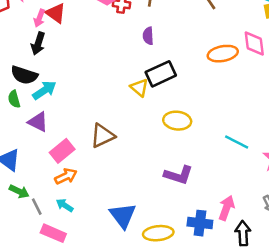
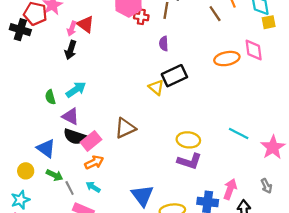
black semicircle: (24, 75) -> (75, 137), moved
yellow ellipse: (177, 121) -> (188, 140), moved

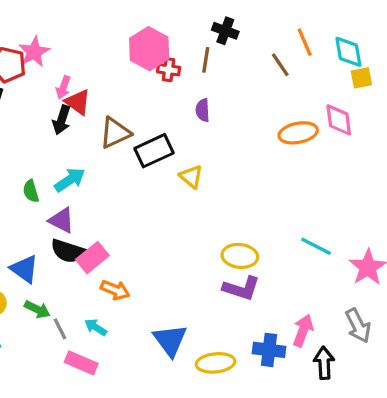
red triangle: (86, 24) -> (78, 102), moved
black rectangle: (174, 76) -> (154, 151), moved
brown triangle: (125, 128) -> (115, 133), moved
orange arrow: (94, 162) -> (115, 290), moved, turned 48
gray arrow: (266, 186) -> (358, 326), size x1.5

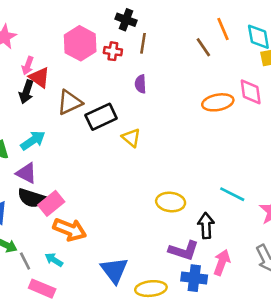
black cross: (225, 31) -> (126, 20), moved
pink hexagon: (149, 49) -> (80, 43), moved
purple L-shape: (241, 288) -> (184, 251), moved
orange arrow: (115, 290) -> (70, 230), size x1.4
black arrow: (324, 363) -> (206, 226), moved

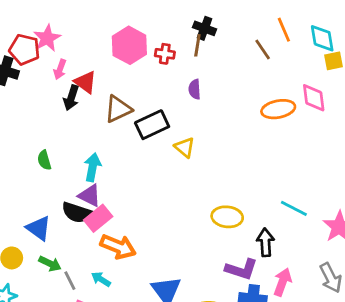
black cross: (126, 20) -> (204, 28), moved
pink arrow: (28, 66) -> (60, 69), moved
cyan arrow: (33, 140) -> (92, 167), moved, turned -45
purple triangle: (26, 173) -> (90, 196), moved

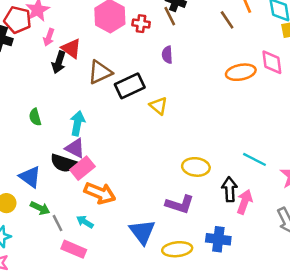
brown line: (197, 45) -> (170, 16), turned -36
purple L-shape: (241, 269) -> (180, 204), moved
pink arrow: (282, 282) -> (245, 202), moved

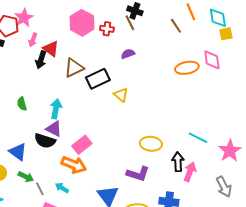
purple semicircle: (167, 55) -> (128, 54), turned 72
pink rectangle: (82, 168) -> (82, 145), moved

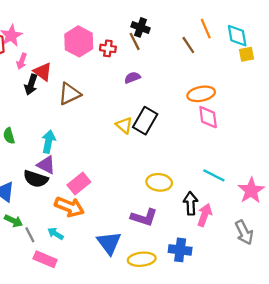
pink diamond: (212, 60) -> (208, 117), moved
black rectangle: (98, 79) -> (145, 121), moved, turned -35

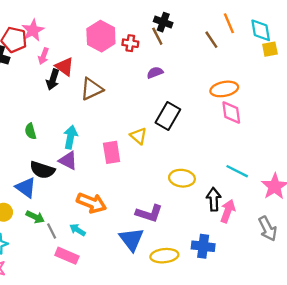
yellow triangle: (124, 125) -> (139, 136), moved
black semicircle: (36, 179) -> (42, 170), moved
pink rectangle: (79, 184) -> (112, 152), moved, turned -60
purple L-shape: (144, 217) -> (149, 213), moved

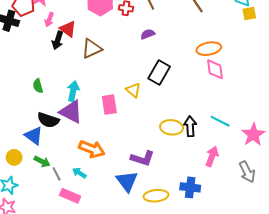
purple triangle: (68, 161) -> (71, 112), size x1.4
black arrow: (214, 199) -> (190, 126), moved

